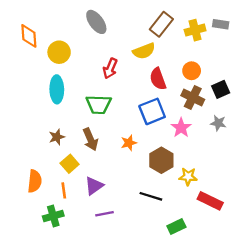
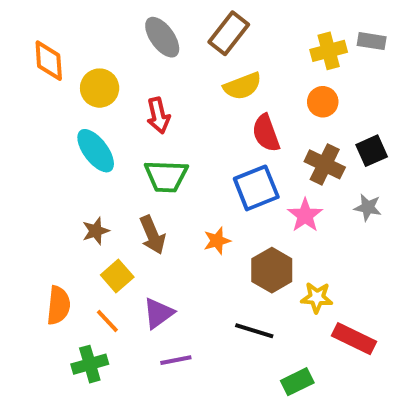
brown rectangle: (161, 24) -> (229, 33), moved
red arrow: (110, 68) -> (158, 115), moved, turned -36
orange circle: (192, 71) -> (323, 102), moved
cyan ellipse: (57, 89) -> (96, 151), turned -36
orange line: (64, 190) -> (107, 321), turned -35

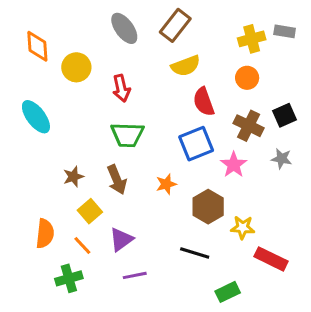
cyan ellipse: (96, 151) -> (36, 117), moved

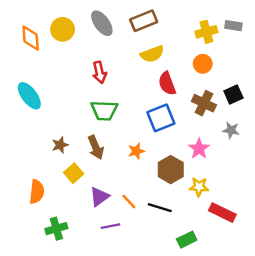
brown rectangle: (175, 25) -> (144, 21), turned 30
yellow circle: (76, 67) -> (63, 29), moved
pink star: (234, 165) -> (199, 149), moved
orange line: (82, 246) -> (129, 201), moved

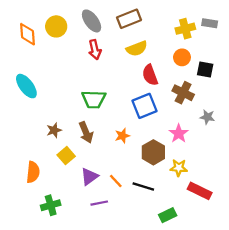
red arrow: (99, 72) -> (95, 50), moved
black square: (233, 95) -> (205, 70), moved, turned 35

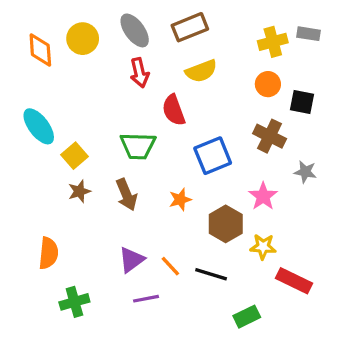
red semicircle: (150, 75) -> (174, 110), moved
yellow square: (66, 156) -> (74, 156), moved

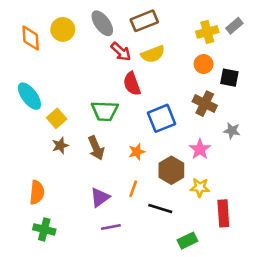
gray rectangle: (309, 34) -> (234, 26), turned -49
red arrow: (140, 73) -> (121, 52), moved, turned -35
orange line: (170, 266) -> (133, 189), moved, turned 63
red rectangle: (294, 281) -> (223, 213), turned 60
green cross: (74, 302) -> (44, 229), moved, turned 30

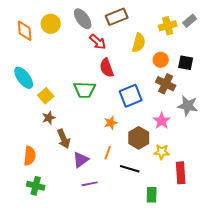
yellow semicircle: (153, 54) -> (139, 43), moved, turned -54
orange circle: (204, 64) -> (161, 60), moved
gray star: (232, 131) -> (188, 106), size x1.5
brown arrow: (96, 148) -> (64, 139), moved
green rectangle: (187, 241) -> (152, 195), turned -63

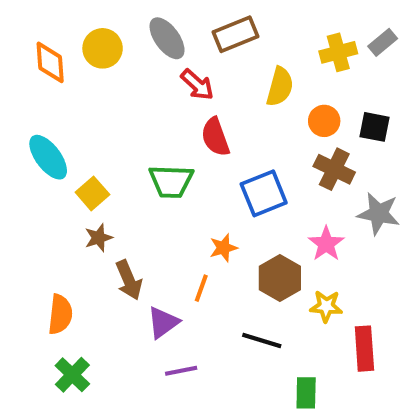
orange line: (108, 153) -> (201, 288), moved
green cross: (36, 186) -> (72, 375), turned 30

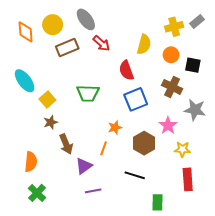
brown rectangle: (236, 34) -> (67, 48), moved
orange circle: (324, 121) -> (171, 55), moved
red semicircle: (215, 137) -> (126, 70), moved
yellow star: (326, 306) -> (182, 149), moved

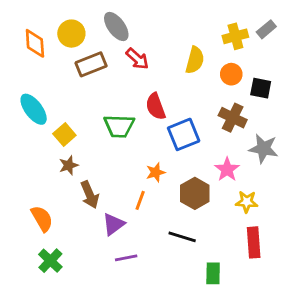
red semicircle: (126, 70) -> (156, 106), moved
orange semicircle: (31, 162) -> (42, 219), turned -36

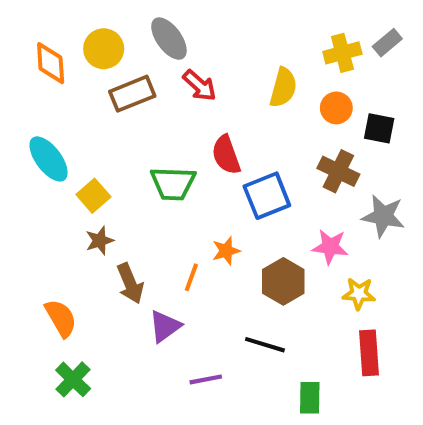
pink star: (227, 170) -> (330, 247), turned -30
orange line: (140, 200) -> (191, 277), moved
purple line: (126, 258) -> (206, 379), moved

